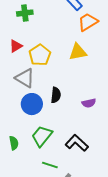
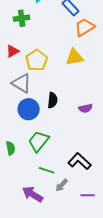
black L-shape: (77, 143) -> (80, 161), moved

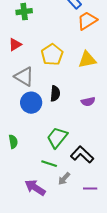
yellow triangle: (75, 57) -> (87, 60), moved
yellow pentagon: (37, 60) -> (52, 55), moved
green trapezoid: (39, 141) -> (57, 138), moved

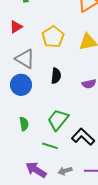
blue circle: (31, 103) -> (21, 85), moved
green semicircle: (13, 142) -> (24, 124), moved
gray arrow: (64, 179) -> (65, 171), moved, turned 32

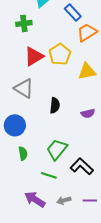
red triangle: (16, 27) -> (34, 56), moved, size x1.5
yellow pentagon: (53, 37) -> (60, 54), moved
blue circle: (21, 85) -> (15, 125), moved

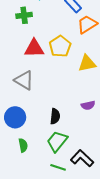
red triangle: (34, 56) -> (34, 48), turned 30
black semicircle: (55, 105) -> (55, 116), moved
green line: (49, 175) -> (58, 167), moved

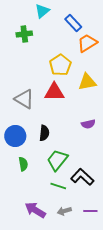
red triangle: (34, 48) -> (54, 92), moved
black semicircle: (55, 116) -> (44, 133), moved

